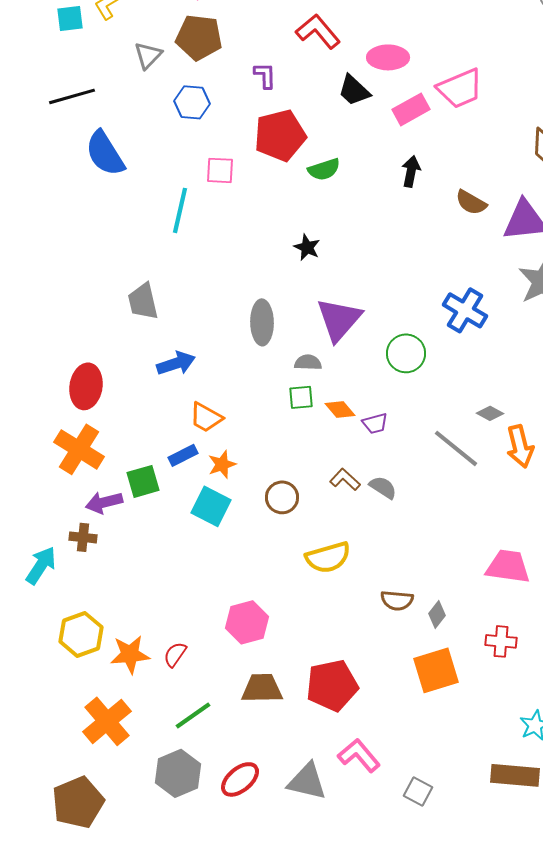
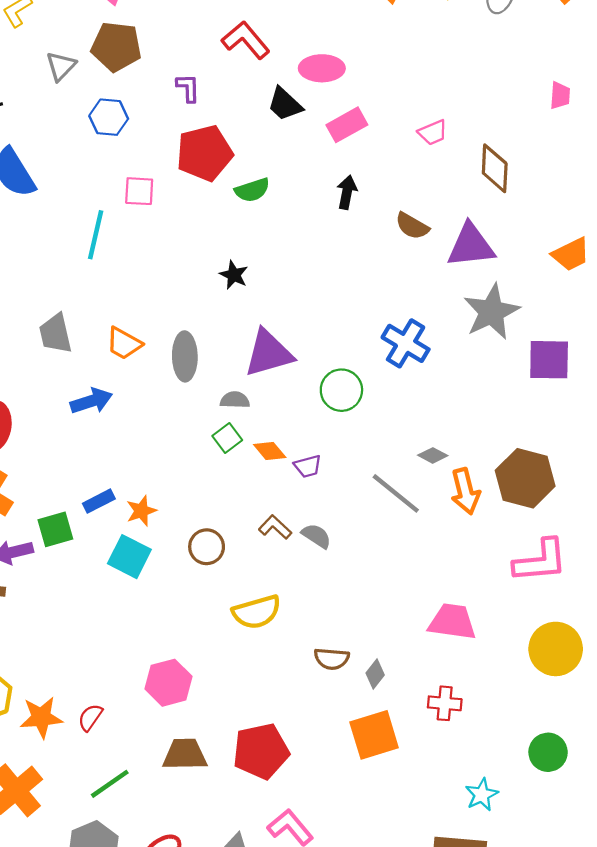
pink trapezoid: (460, 88) -> (433, 132), moved, size x0.6
purple triangle: (339, 319) -> (269, 353), turned 33
green square: (301, 397) -> (227, 438), turned -32
orange trapezoid: (206, 417) -> (124, 343), moved

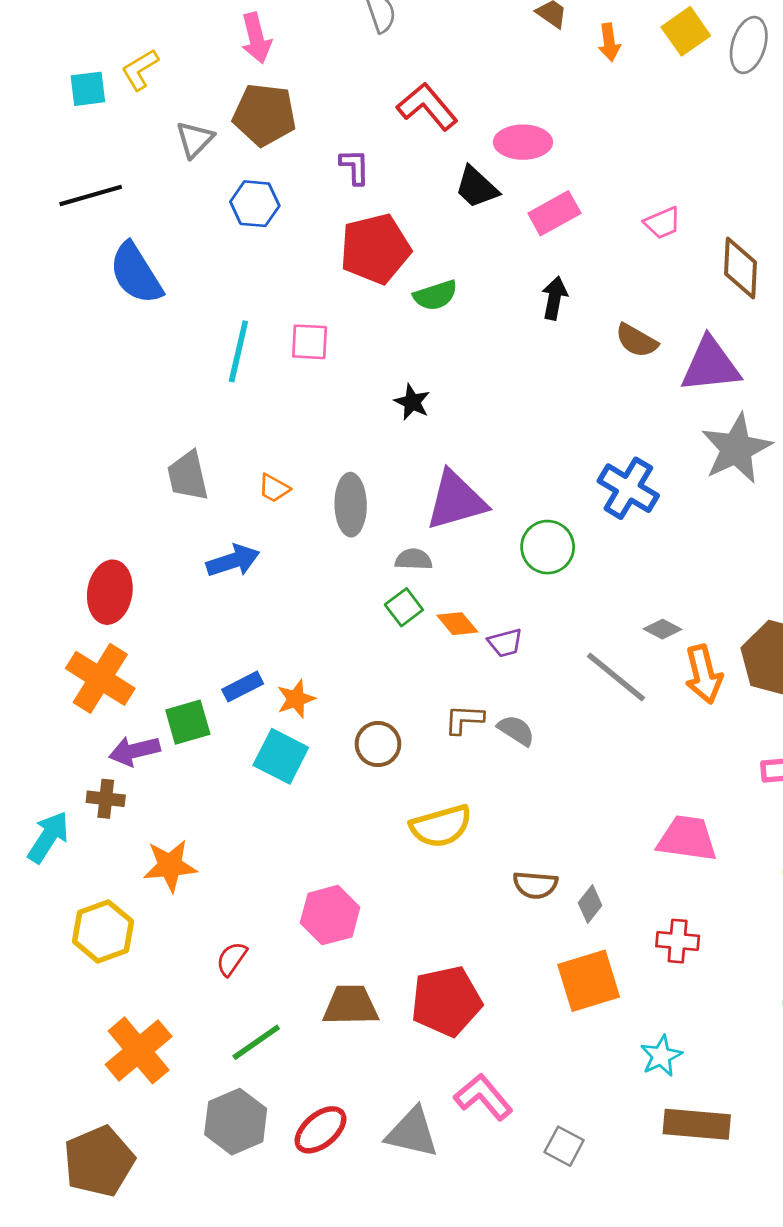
pink square: (139, 191) -> (310, 342), moved
orange trapezoid: (124, 343) -> (274, 488), size x0.7
brown L-shape: (275, 527) -> (464, 719), turned -40
orange star: (41, 717) -> (170, 866), moved
cyan star: (482, 795) -> (661, 1056), moved

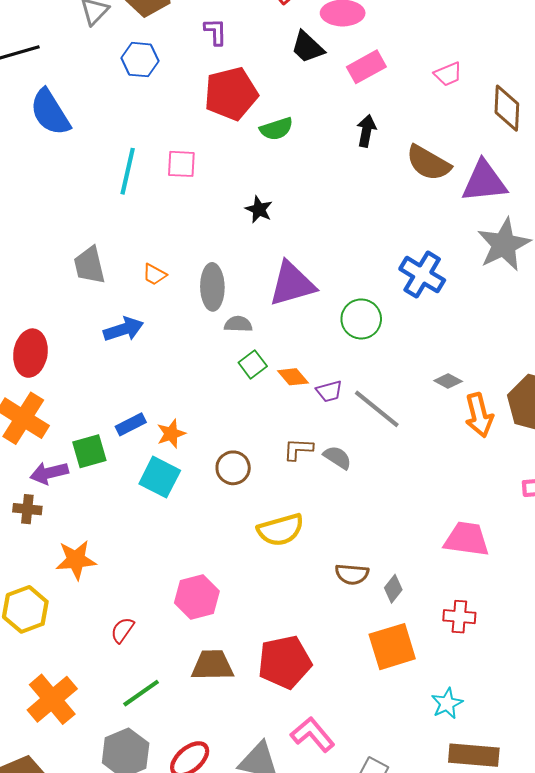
brown semicircle: (637, 340) -> (428, 163), size x1.4
gray semicircle: (414, 559) -> (238, 324), moved
gray line: (616, 677) -> (377, 409), moved

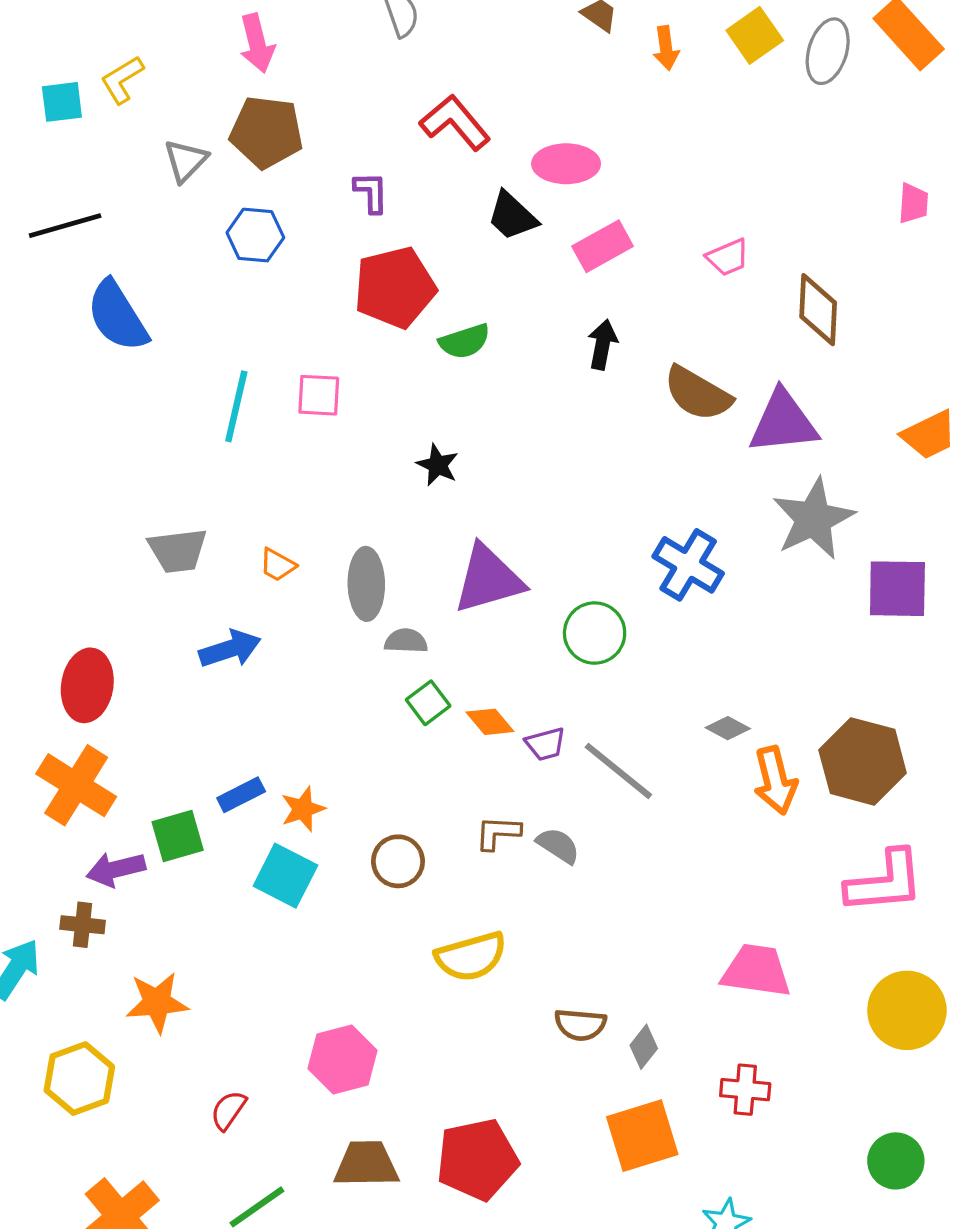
gray trapezoid: (89, 265) -> (178, 551), turned -84

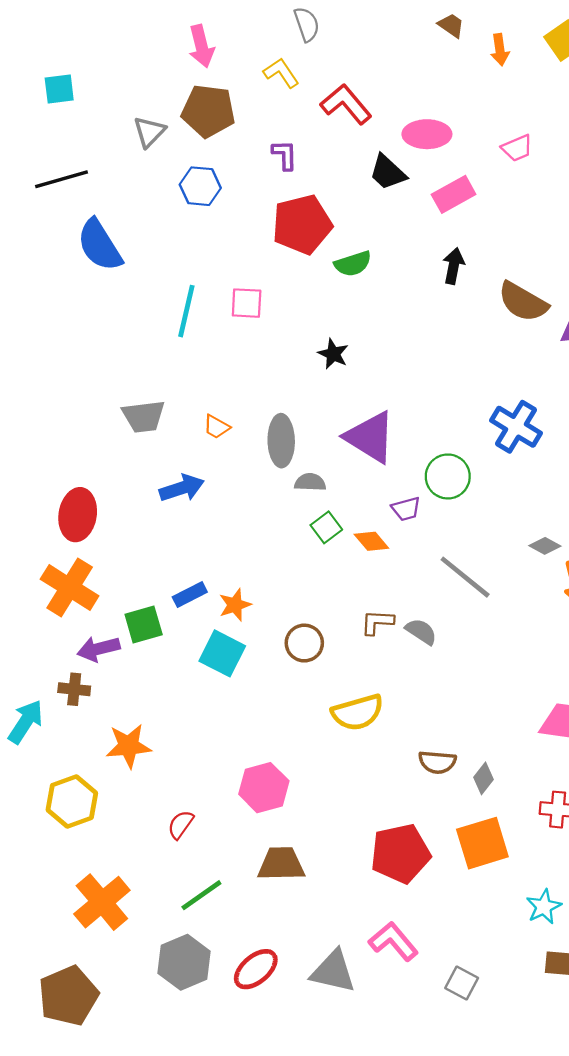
yellow L-shape: (122, 80) -> (281, 73), moved, turned 87
pink trapezoid: (728, 257) -> (517, 148), moved
purple triangle: (488, 579) -> (370, 437), turned 48
purple trapezoid: (545, 744) -> (406, 509), moved
red pentagon: (477, 1159) -> (400, 853), moved

